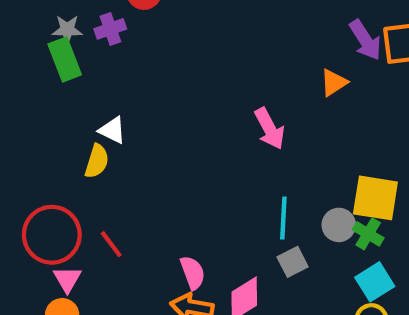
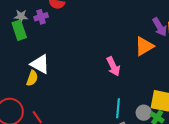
orange triangle: (334, 83) -> (144, 46), size x1.5
white triangle: (112, 130) -> (40, 64), size x1.5

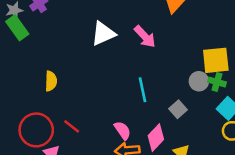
white triangle: (40, 64) -> (103, 33), moved, turned -35
cyan line: (118, 108) -> (142, 90), moved

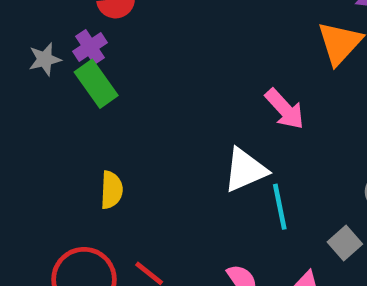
green rectangle: (17, 28) -> (96, 84), moved
white triangle: (103, 33) -> (245, 170), moved

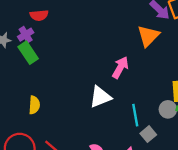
pink arrow: (285, 109) -> (120, 67), turned -110
cyan line: (280, 207) -> (135, 115), moved

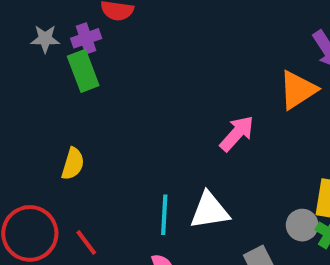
white triangle: (100, 97) -> (209, 211), moved
cyan line: (135, 115) -> (164, 215), moved

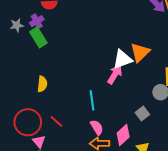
orange triangle: (298, 90) -> (140, 52), moved
pink arrow: (237, 133) -> (115, 74), moved
white triangle: (209, 211) -> (122, 59), moved

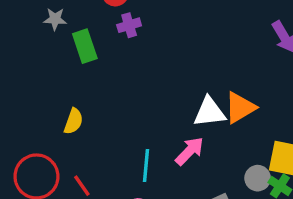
purple cross: (37, 21) -> (129, 25), moved
pink arrow: (115, 74) -> (190, 151), moved

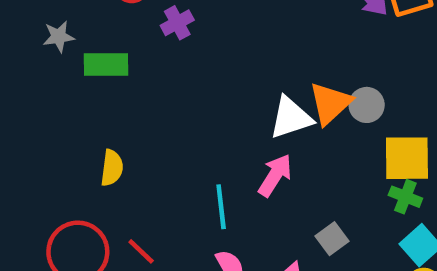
purple cross: (129, 25) -> (177, 23), moved
green rectangle: (85, 46) -> (106, 64), turned -60
gray circle: (258, 178) -> (367, 105), moved

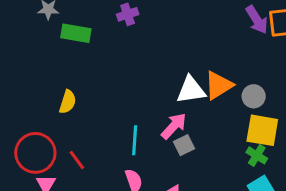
gray circle: (367, 105) -> (254, 96), moved
gray square: (332, 239) -> (184, 145), moved

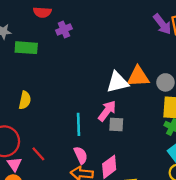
orange triangle: (219, 85) -> (138, 77), turned 35
gray square: (184, 145) -> (116, 125), turned 35
red line: (77, 160) -> (38, 154), moved

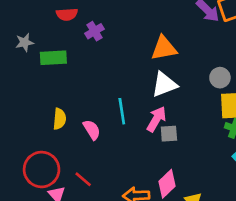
orange triangle: (138, 77) -> (164, 48), moved
cyan line: (79, 124) -> (122, 111), moved
pink semicircle: (81, 155) -> (92, 130), moved

